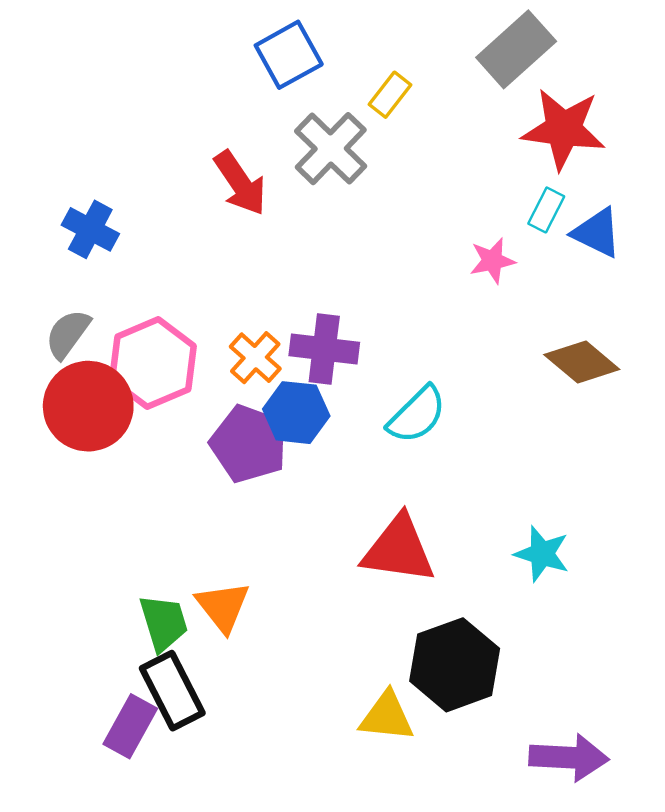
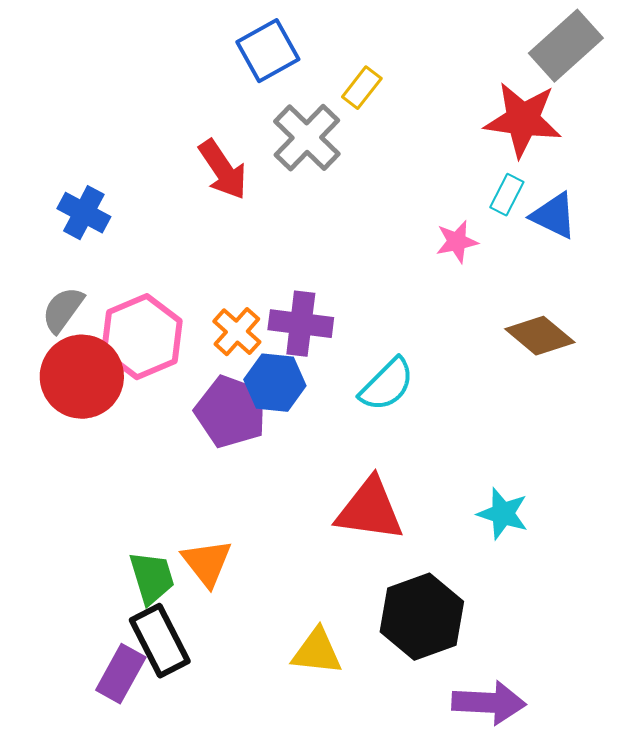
gray rectangle: (516, 49) -> (566, 46), moved
yellow triangle: (387, 717) -> (317, 652), moved
purple arrow: (569, 757) -> (489, 703), moved

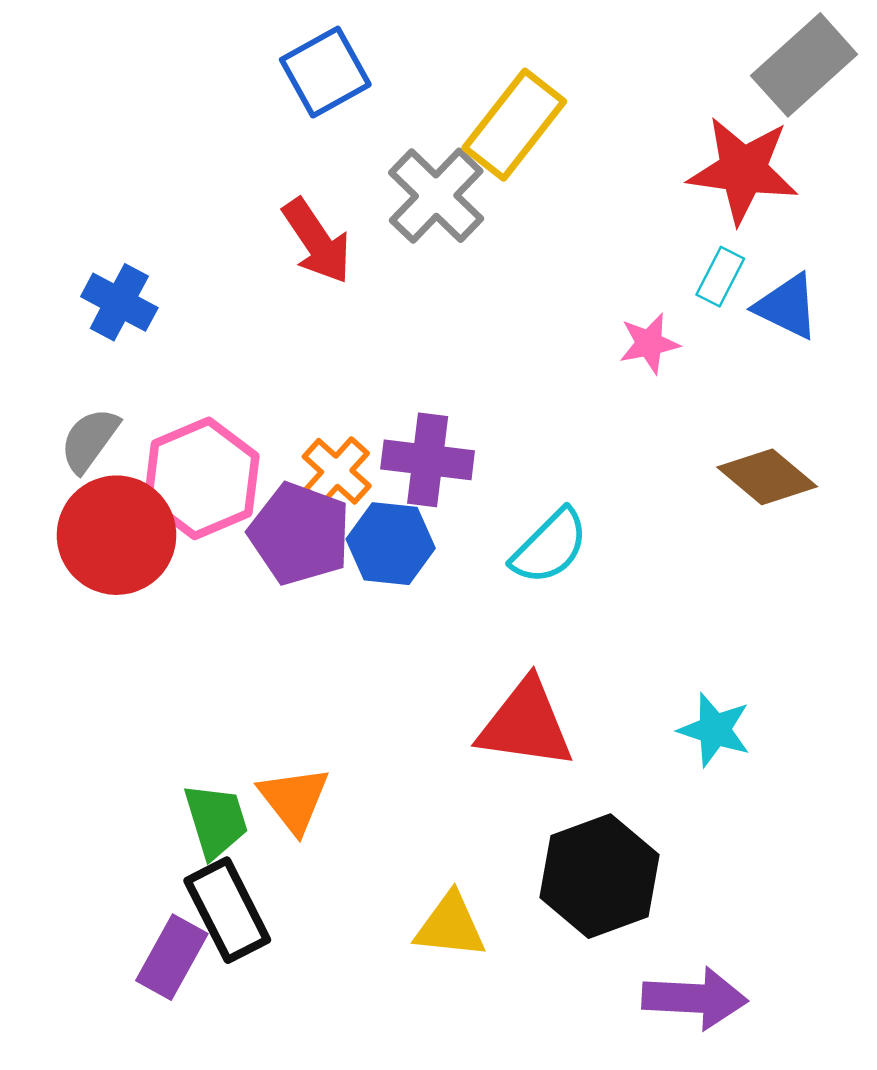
blue square: (268, 51) -> (325, 72), moved
yellow rectangle: (362, 88) -> (514, 125), size x1.8
purple pentagon: (231, 412) -> (300, 534), moved

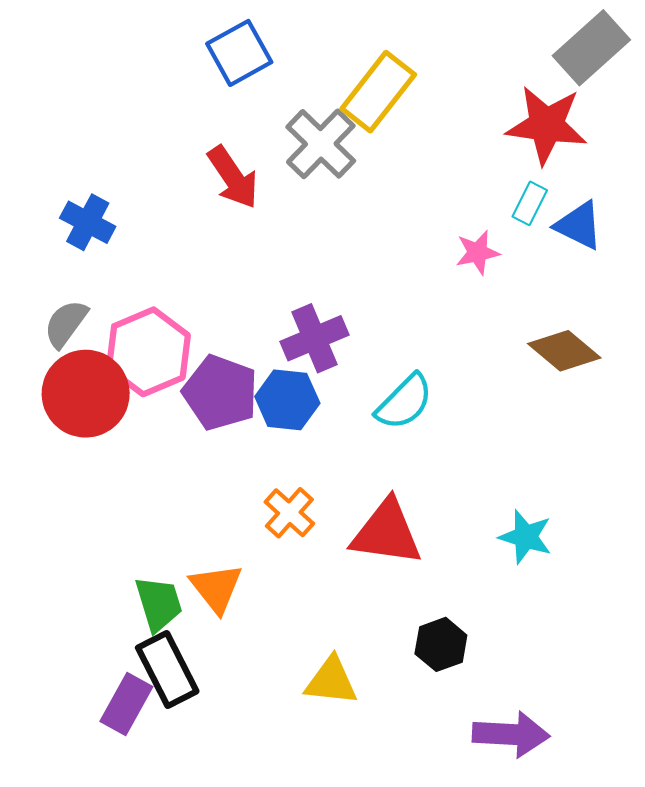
purple cross: (428, 460) -> (314, 338), turned -30
orange cross: (337, 471) -> (289, 513), moved
black hexagon: (599, 876) -> (441, 644), size x0.6

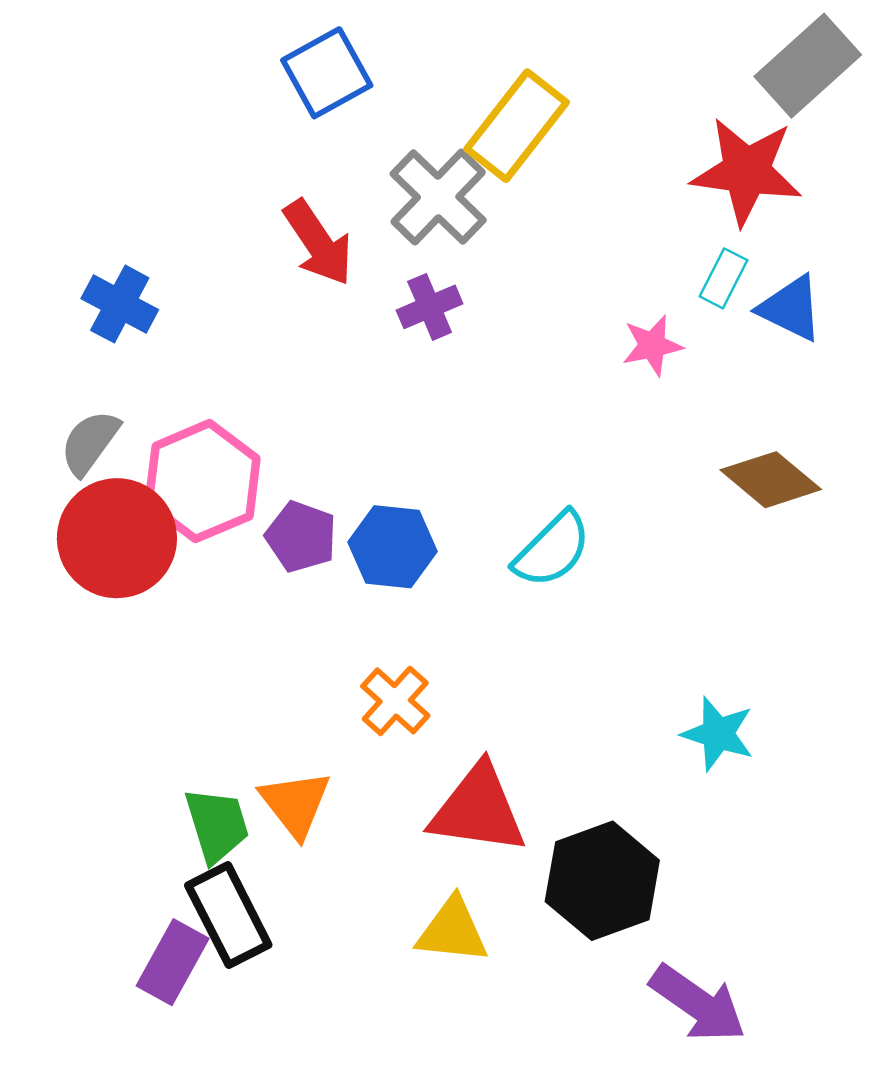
purple cross: (314, 338) -> (430, 307), moved, size x0.7
purple pentagon: (220, 393) -> (301, 537), size x0.7
red triangle: (387, 533) -> (478, 809), moved
black hexagon: (441, 644) -> (602, 881), size x1.6
purple arrow: (511, 734) -> (698, 1004), turned 32

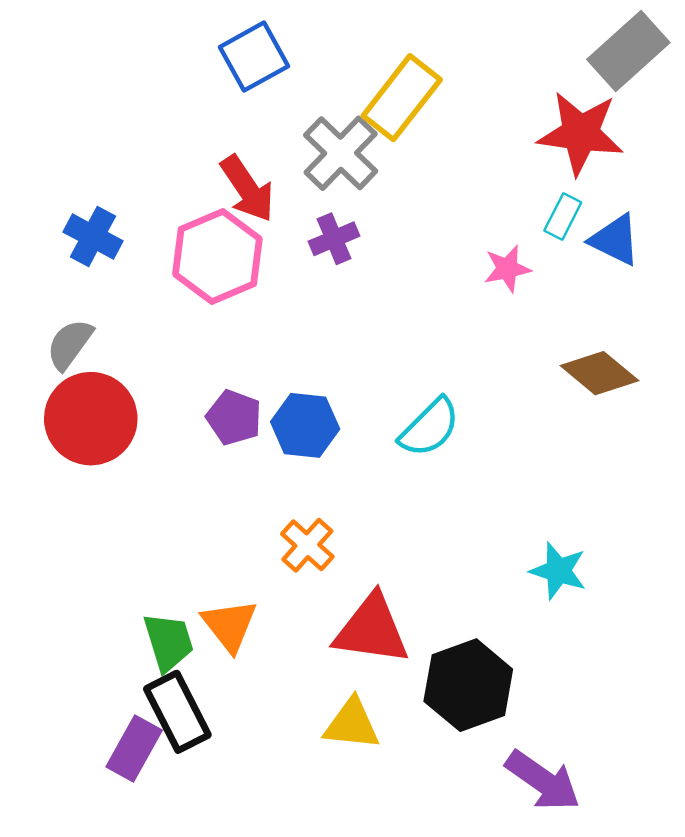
pink hexagon: (203, 481) -> (217, 256), moved

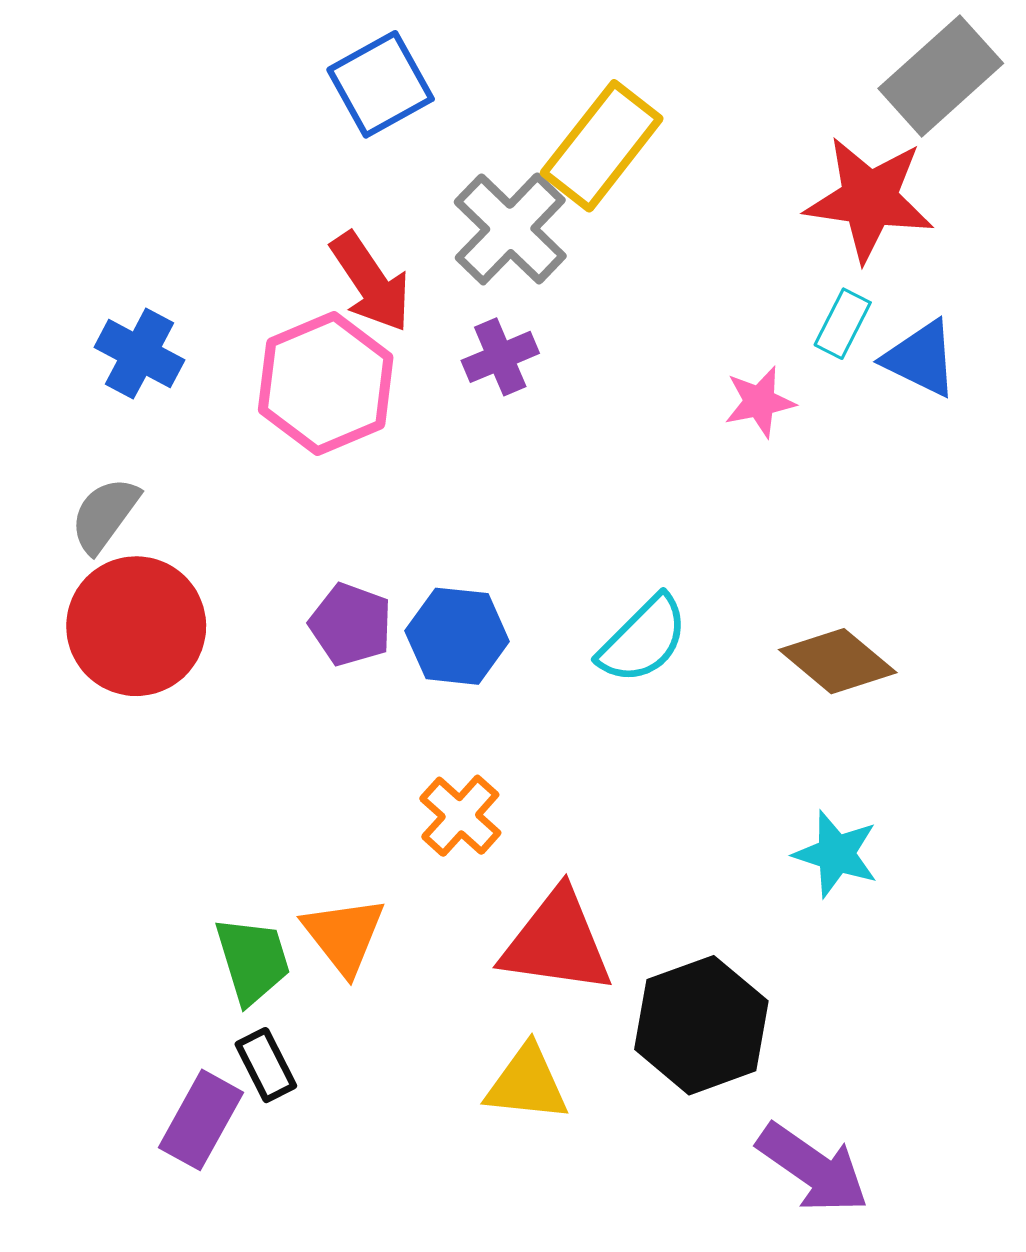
brown diamond: (599, 373) -> (838, 661), moved
black rectangle: (177, 712) -> (266, 1065), size x0.6

